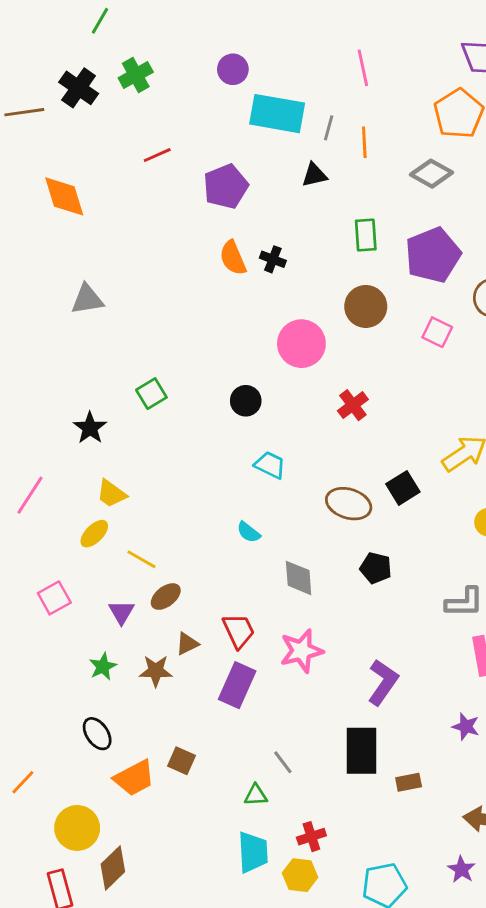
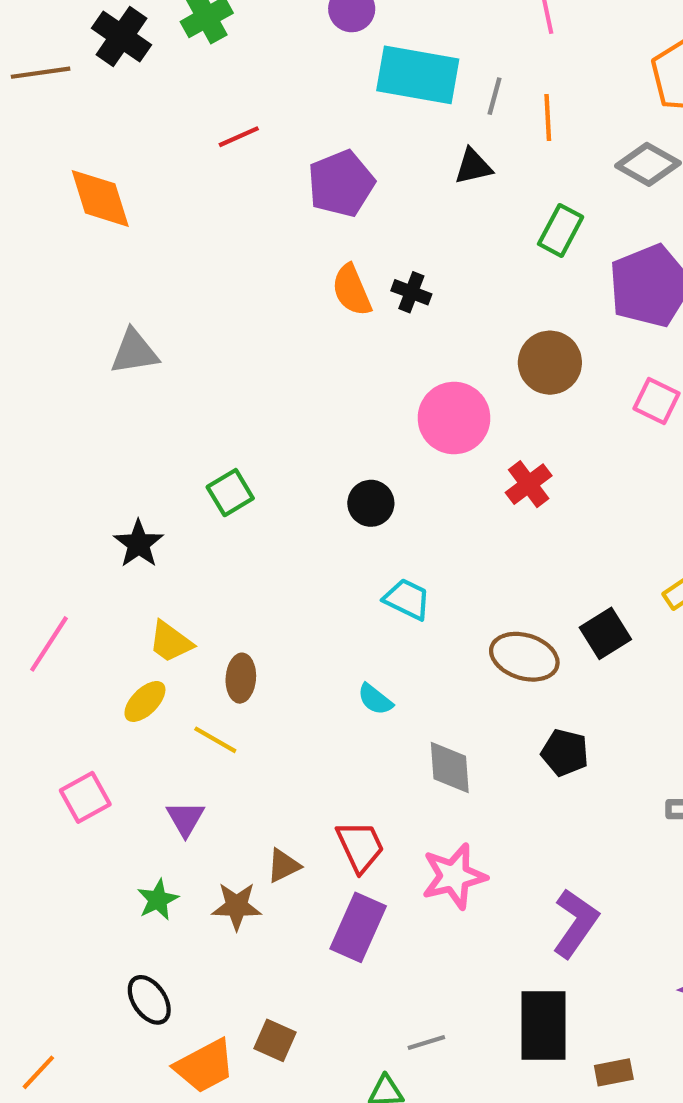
green rectangle: (366, 235) -> (561, 230), moved, turned 32
red cross: (353, 405) -> (529, 484), moved
brown ellipse: (166, 597) -> (241, 678), moved, turned -48
gray line: (283, 762) -> (426, 1043), turned -70

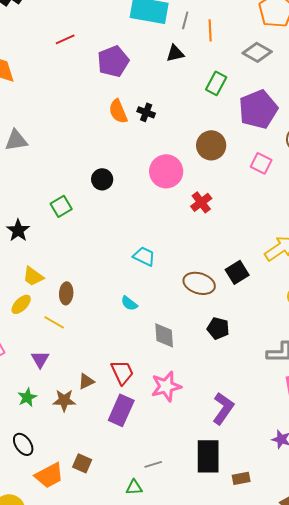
black circle: (371, 503) -> (102, 179), moved

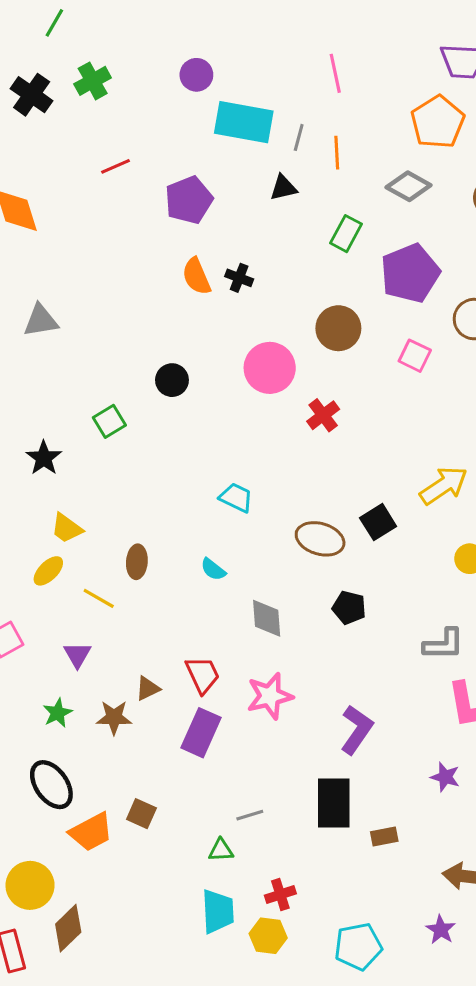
brown ellipse: (66, 293) -> (137, 562), moved
black ellipse: (23, 444) -> (51, 785), size x1.4

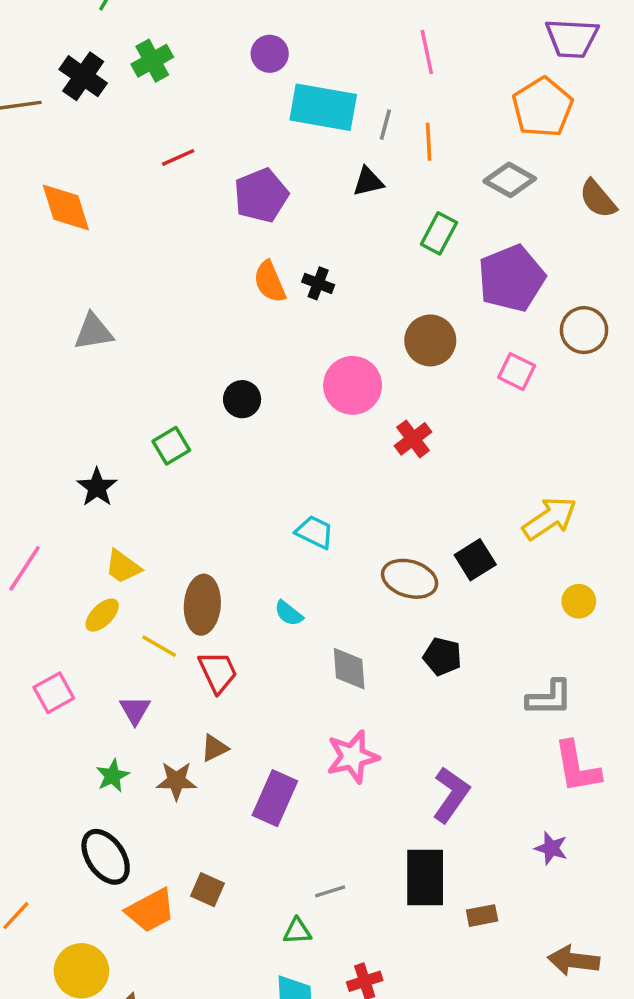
brown ellipse: (137, 562) -> (202, 605), size x1.5
red trapezoid: (203, 675) -> (218, 672), moved

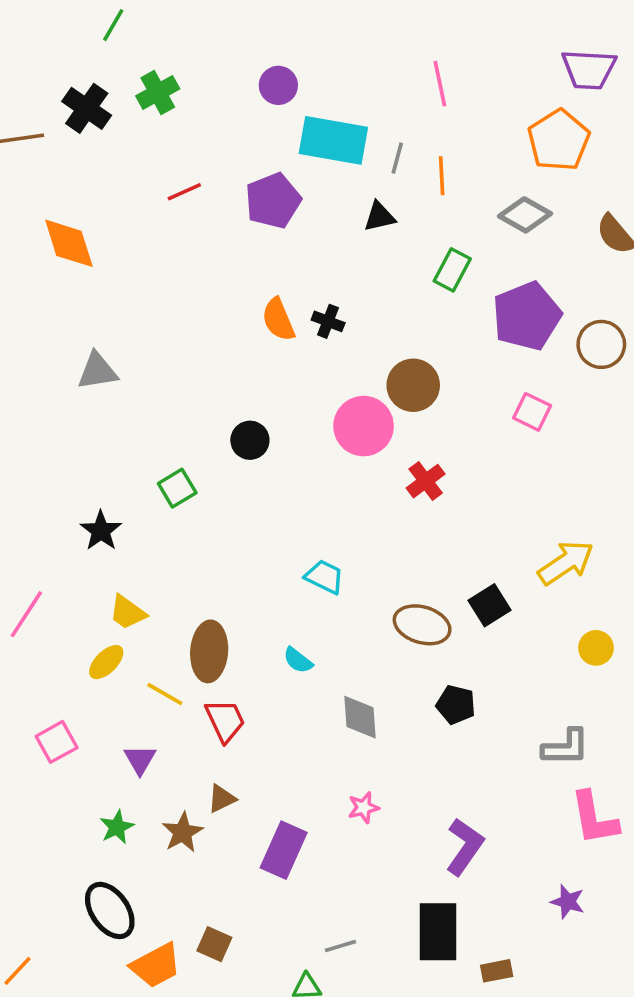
purple pentagon: (261, 195) -> (273, 201), moved
brown circle: (584, 330) -> (601, 344), moved
brown circle: (430, 340) -> (413, 385), moved
pink star: (353, 757) -> (364, 808), size x0.6
brown star: (176, 781) -> (183, 832), turned -30

